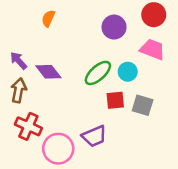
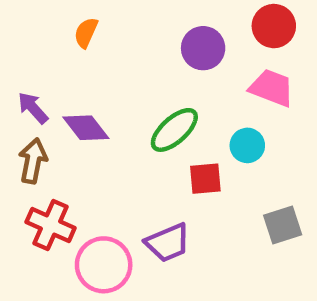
cyan circle: (128, 72) -> (247, 145), moved
gray square: (143, 105) -> (283, 225), moved, turned -35

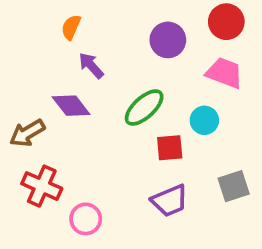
purple arrow: (33, 108) -> (91, 66), moved
brown arrow: (33, 161) -> (27, 133), turned -132
purple trapezoid: (168, 243) -> (170, 201), moved
pink circle: (104, 265) -> (86, 219), size x0.7

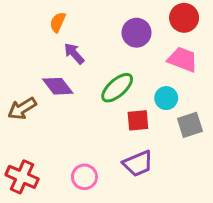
red cross: (42, 186) -> (22, 177), moved
gray square: (234, 186) -> (190, 125), moved
pink circle: (86, 219) -> (84, 177), moved

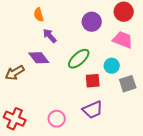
orange semicircle: (58, 22) -> (39, 15), turned -40

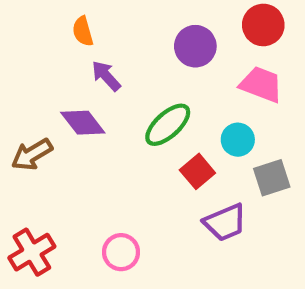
red square: (93, 81) -> (197, 171), turned -35
purple trapezoid: (93, 110) -> (225, 222), moved
red cross: (15, 119) -> (32, 252), turned 35

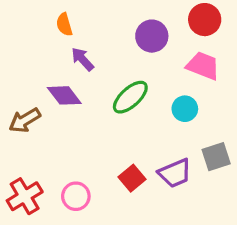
red square: (197, 171) -> (132, 178), moved
gray square: (272, 178) -> (216, 157), moved
pink circle: (121, 252) -> (76, 196), moved

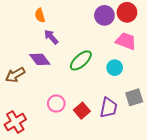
purple circle: (152, 36) -> (104, 15), moved
purple trapezoid: (175, 173) -> (109, 108), turned -55
pink circle: (76, 196) -> (56, 104), moved

